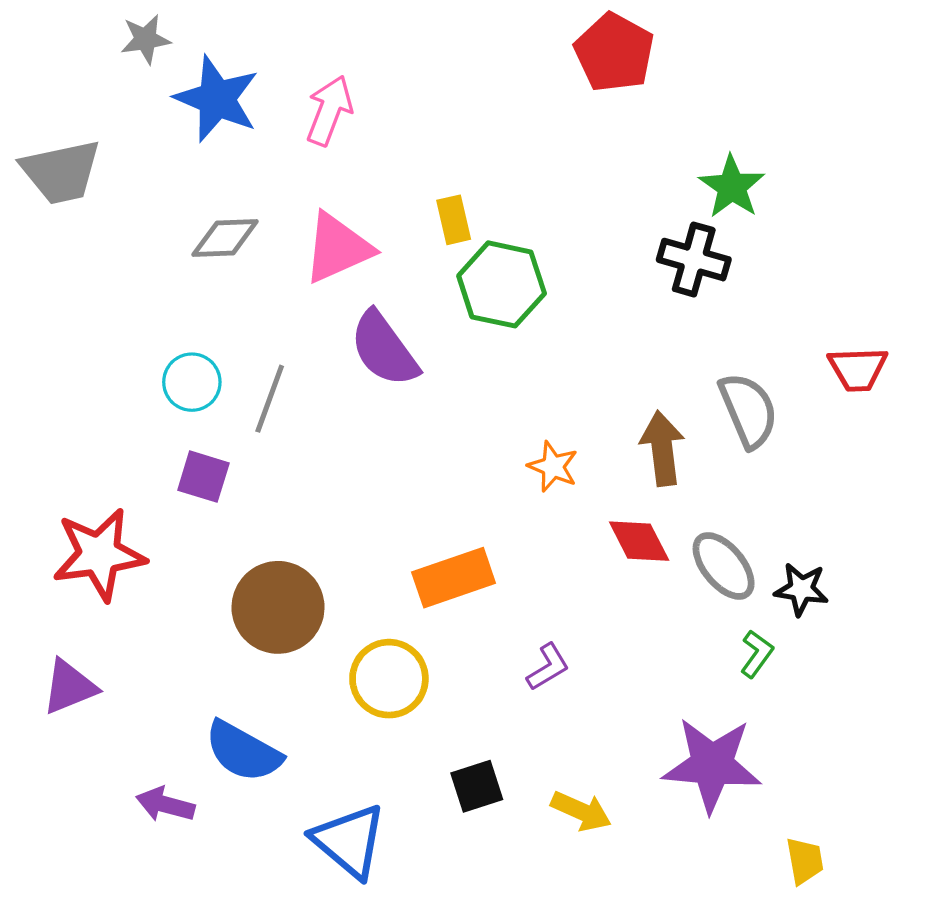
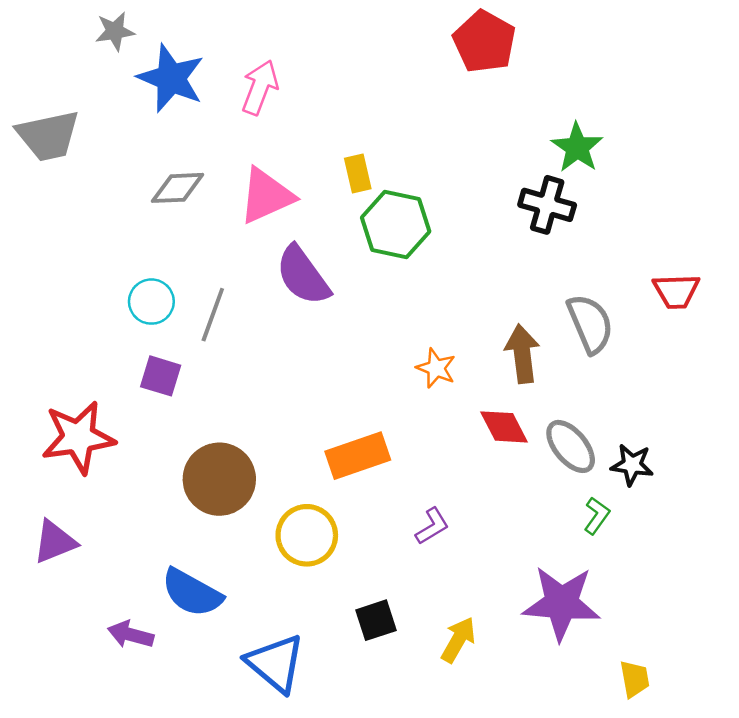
yellow arrow: (581, 811) -> (458, 640), turned -84

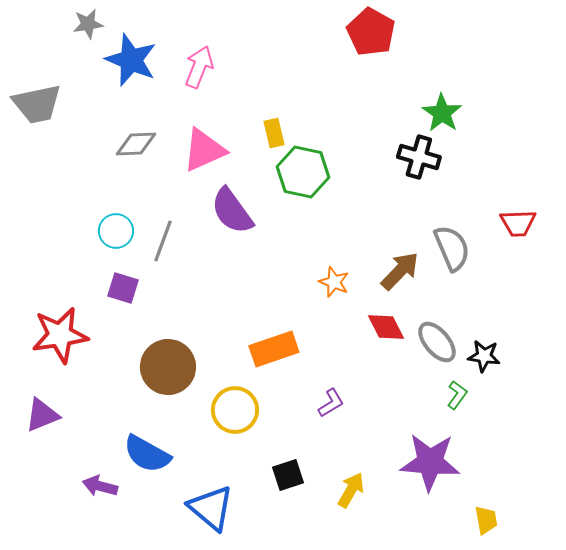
brown arrow: (522, 354) -> (400, 271), turned 51

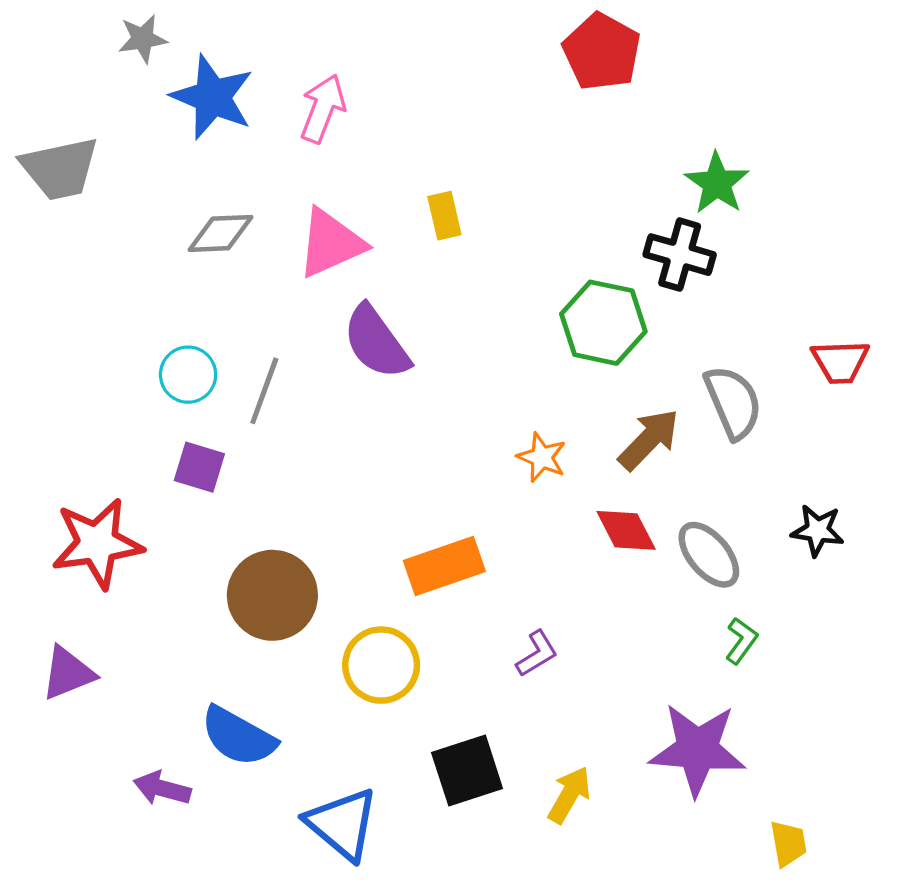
green hexagon: (303, 172) -> (603, 323), moved
black star: (484, 356) -> (818, 530), moved
black square: (288, 475) -> (467, 770), size x1.4

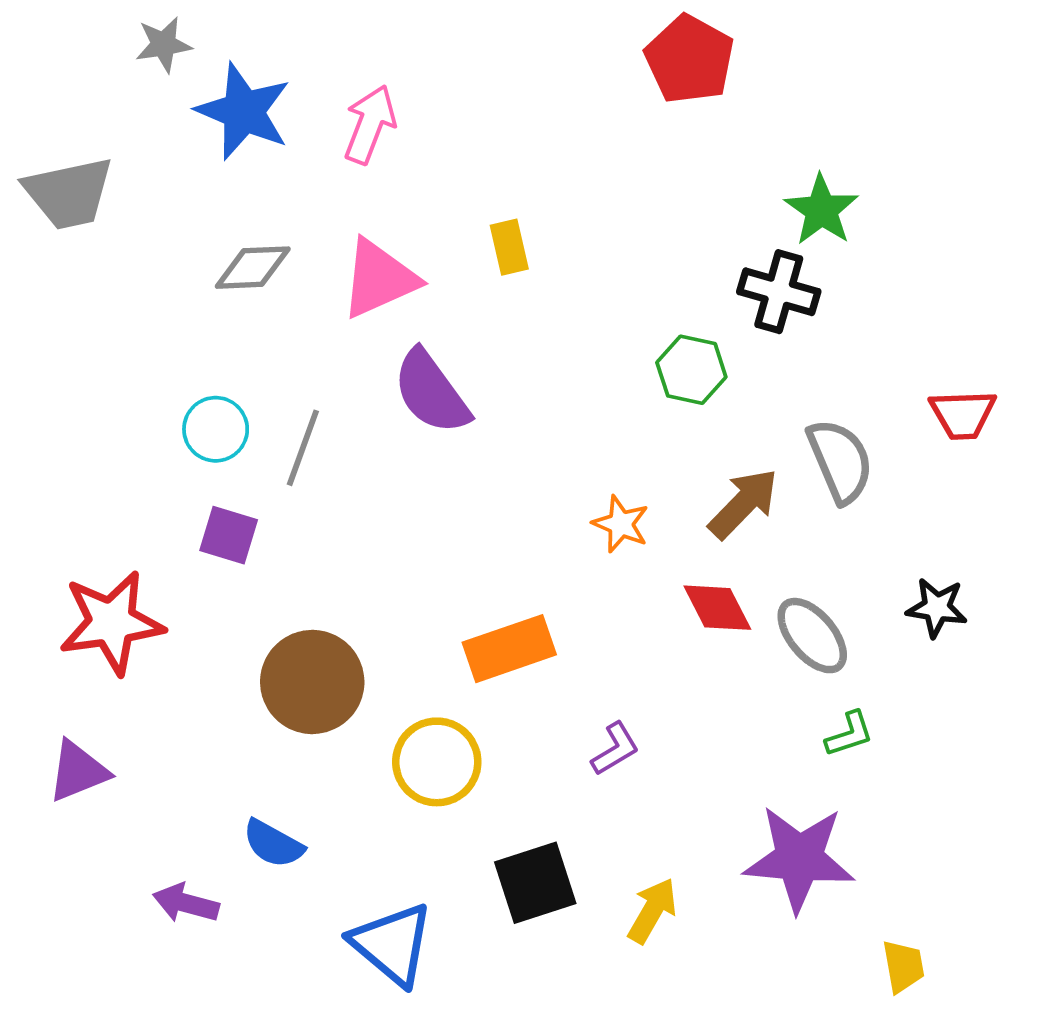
green hexagon: (603, 323) -> (691, 370), size x0.7
green L-shape: (741, 641) -> (849, 734), turned 36
blue semicircle: (238, 736) -> (273, 844), size x0.7

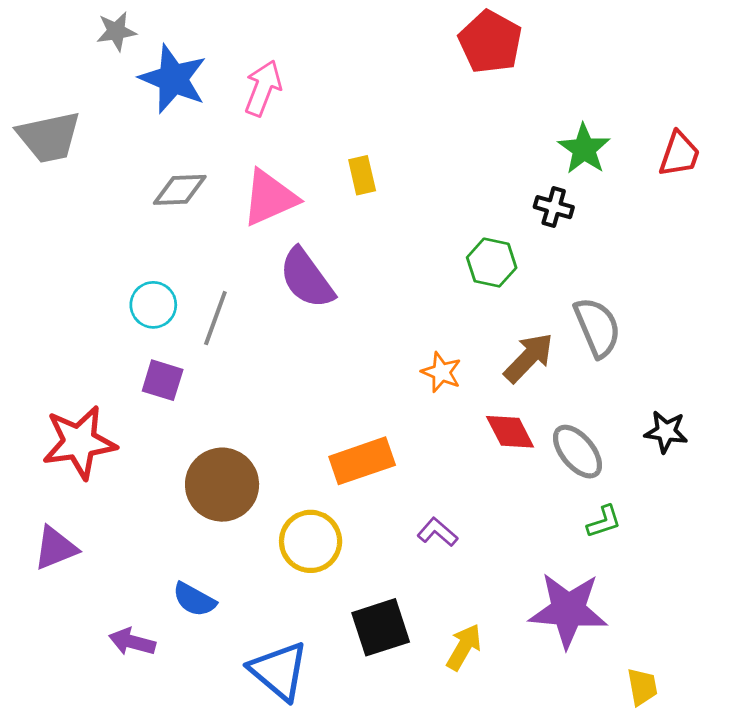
black cross: (779, 292) -> (554, 207), size x0.7
red trapezoid: (963, 414) -> (679, 154), moved, turned -69
purple L-shape: (615, 749) -> (437, 532), turned -108

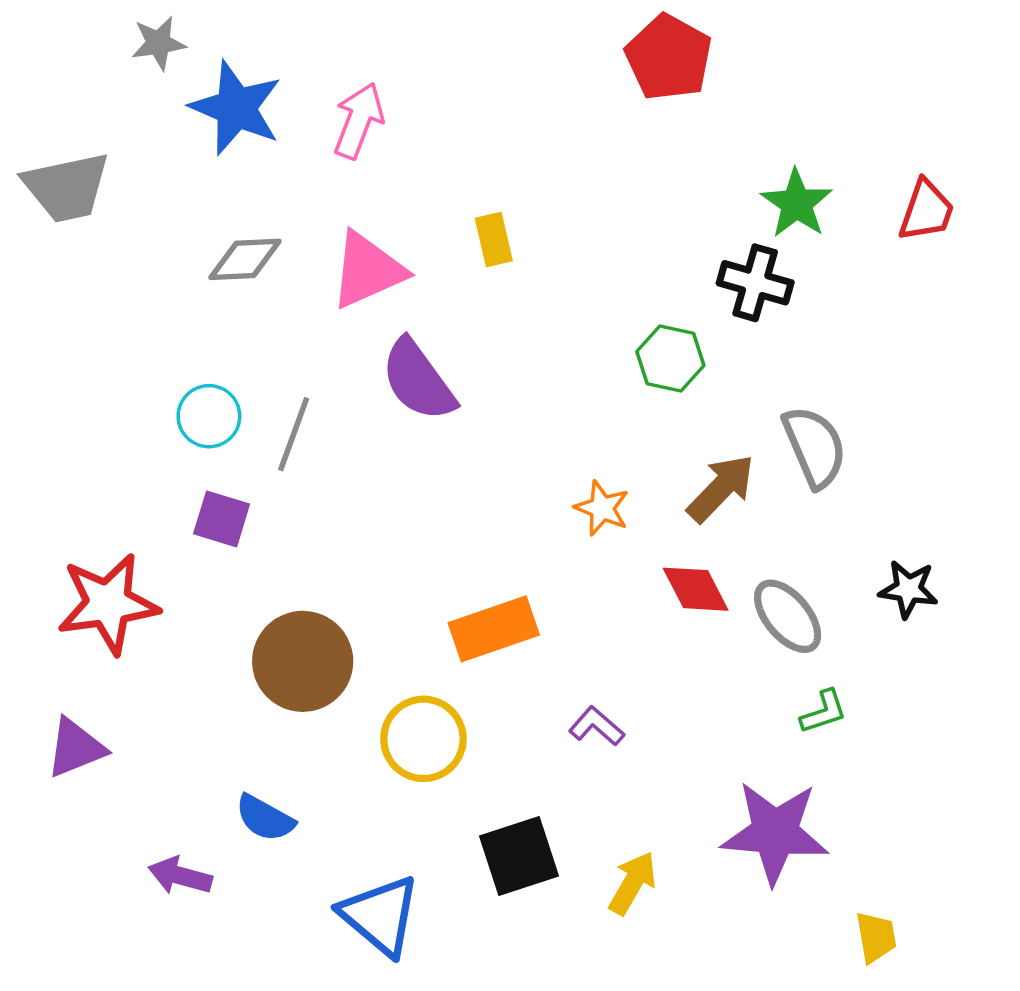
black cross: (554, 207) -> (755, 283), size x1.4

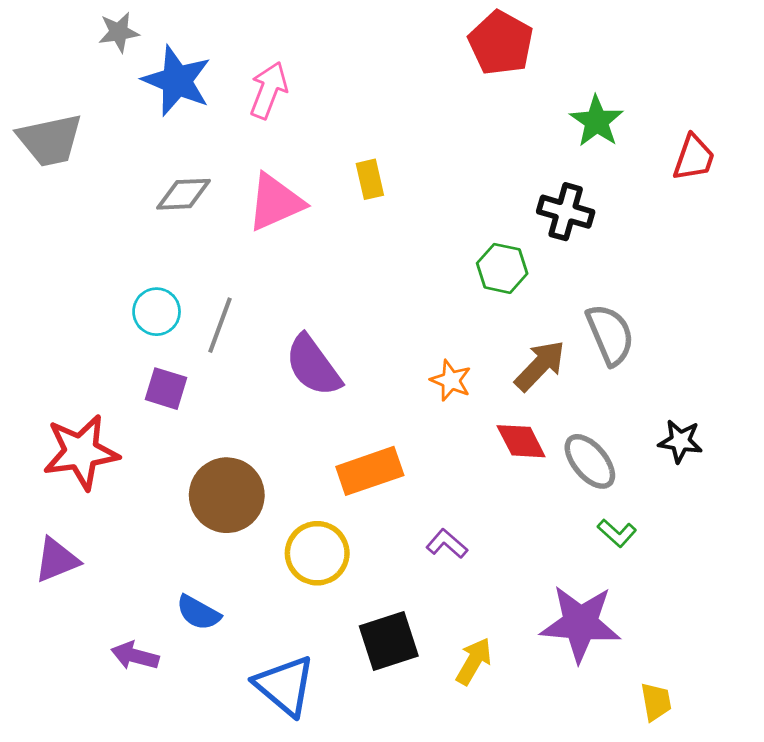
green star: (797, 203) -> (597, 121), moved
purple semicircle: (418, 380) -> (313, 366), moved
green L-shape: (824, 712) -> (617, 533), turned 60

